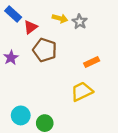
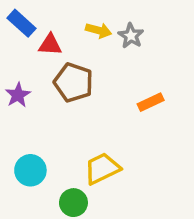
red triangle: (31, 27) -> (50, 45), turned 40
yellow trapezoid: (82, 91) -> (102, 169), moved
cyan circle: (21, 115) -> (30, 170), moved

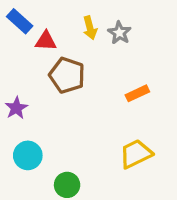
yellow arrow: (99, 30) -> (90, 28), turned 60
purple star: (18, 95) -> (16, 108), moved
yellow trapezoid: (102, 169) -> (136, 154), moved

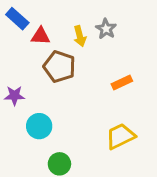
yellow arrow: (90, 28) -> (80, 36), moved
purple star: (16, 108) -> (14, 96), turned 30
cyan circle: (28, 155) -> (39, 126), moved

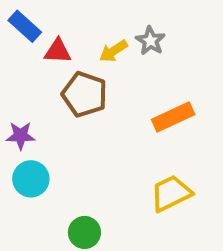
yellow arrow: (80, 36) -> (113, 51), turned 72
orange rectangle: (122, 83) -> (173, 117), size x1.4
cyan circle: (39, 126) -> (31, 179), moved

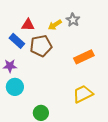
blue rectangle: (25, 26) -> (17, 41), moved
brown pentagon: (84, 94) -> (41, 46), turned -30

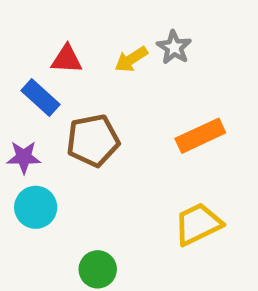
brown pentagon: (41, 46) -> (93, 140), moved

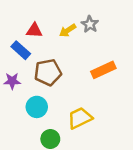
cyan circle: (36, 207) -> (37, 107), moved
yellow trapezoid: (198, 224) -> (80, 118), moved

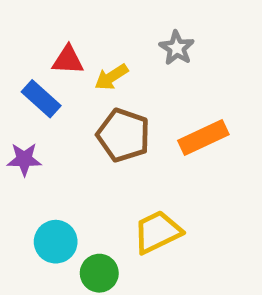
yellow arrow: (68, 30) -> (111, 77), moved
brown pentagon: (48, 72) -> (123, 135), moved, turned 30
cyan circle: (37, 107) -> (56, 242), moved

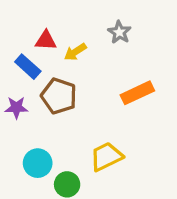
brown pentagon: (123, 135) -> (59, 96), moved

